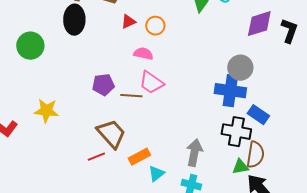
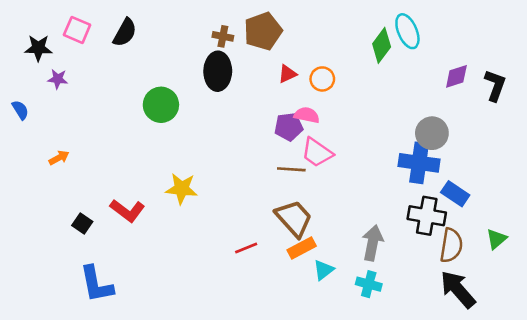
purple diamond: (259, 24) -> (456, 76), size x0.7
purple pentagon: (103, 85) -> (289, 127), moved
brown trapezoid: (111, 134) -> (294, 218), moved
green triangle: (240, 167) -> (496, 239), moved, turned -30

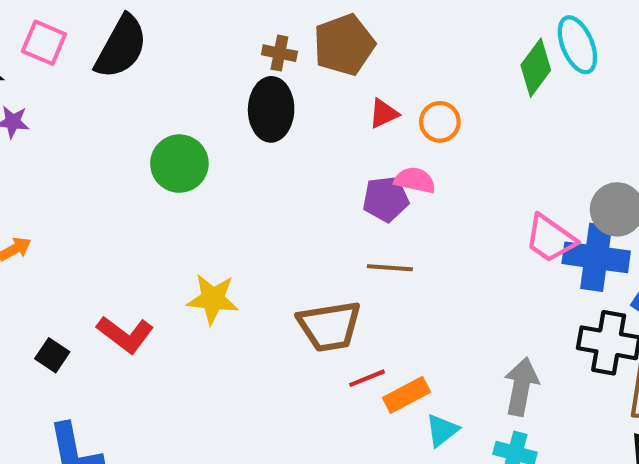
black semicircle: (125, 33) -> (121, 47), size x1.4
pink trapezoid: (317, 153) -> (550, 239), moved
brown trapezoid: (294, 218) -> (329, 326), moved, turned 123
red line: (246, 248) -> (367, 378), moved

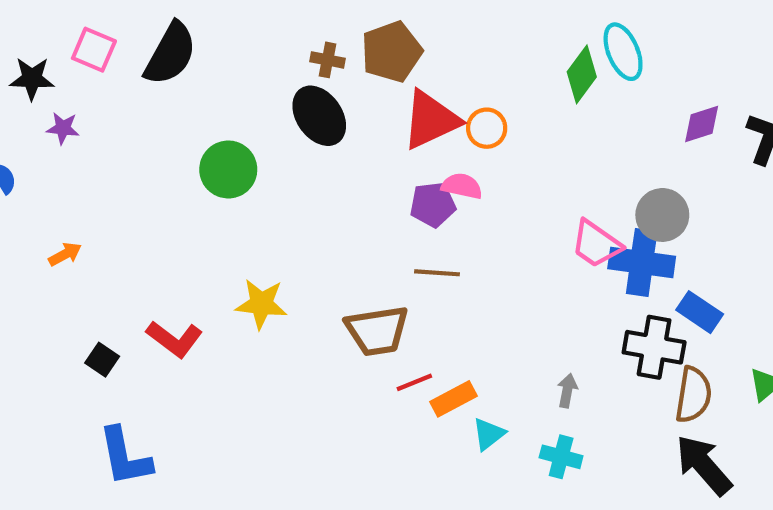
black ellipse: (271, 109) -> (319, 116), turned -36
red triangle: (384, 114) -> (431, 120), size x2.0
gray arrow: (521, 387) -> (567, 391), size x0.6

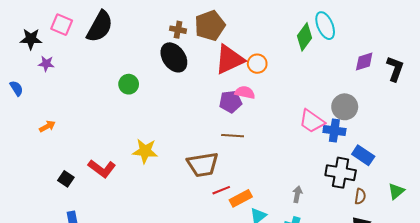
green circle: (228, 169) -> (129, 84), size x0.7
blue cross: (642, 263) -> (334, 131), size x0.7
brown semicircle: (693, 395) -> (360, 196), size x0.6

